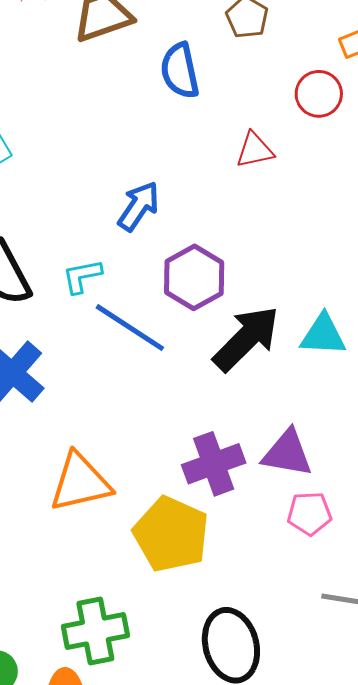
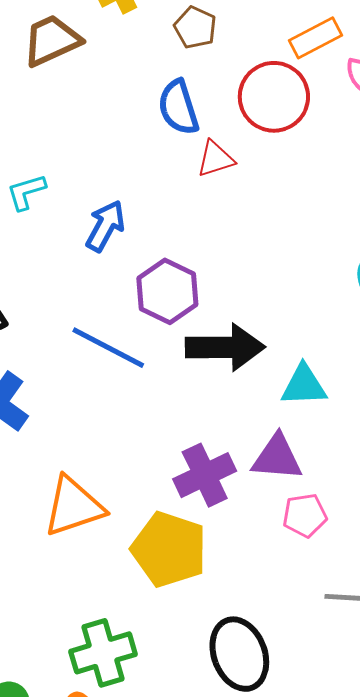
blue semicircle: (180, 71) -> (178, 107), moved
red circle: (319, 94) -> (274, 97), size x1.5
cyan L-shape: (82, 276) -> (26, 192), moved
cyan triangle: (323, 335) -> (304, 385), moved
black arrow: (246, 339) -> (225, 347), turned 50

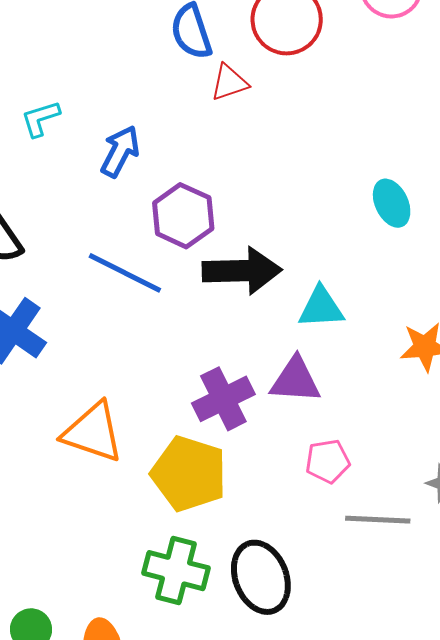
orange triangle: (74, 506) -> (93, 432), turned 38
pink pentagon: (305, 515) -> (328, 461), moved
green cross: (103, 653) -> (176, 571), moved, turned 32

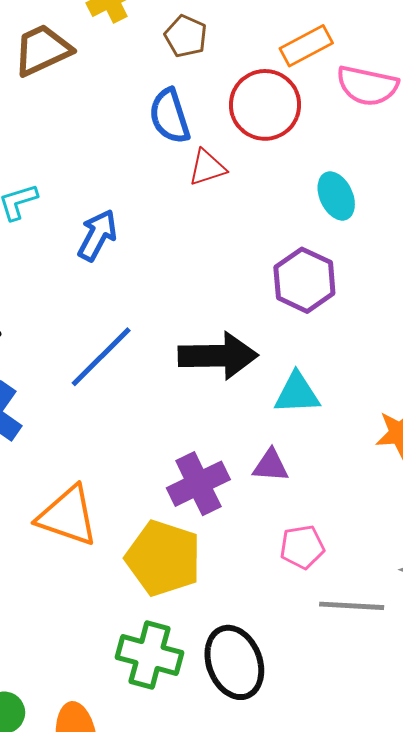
cyan ellipse: (392, 203) -> (336, 196), moved
purple hexagon: (183, 216) -> (304, 280), moved
blue line: (125, 273) -> (101, 357), turned -72
purple triangle: (295, 380) -> (271, 466), size x0.7

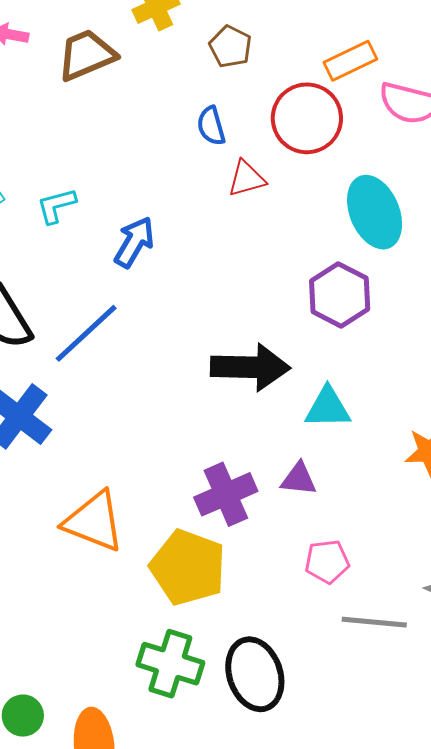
blue semicircle: (170, 116) -> (211, 126), size x0.7
cyan ellipse: (336, 196) -> (375, 212), size x1.5
blue line: (101, 357) -> (86, 333), moved

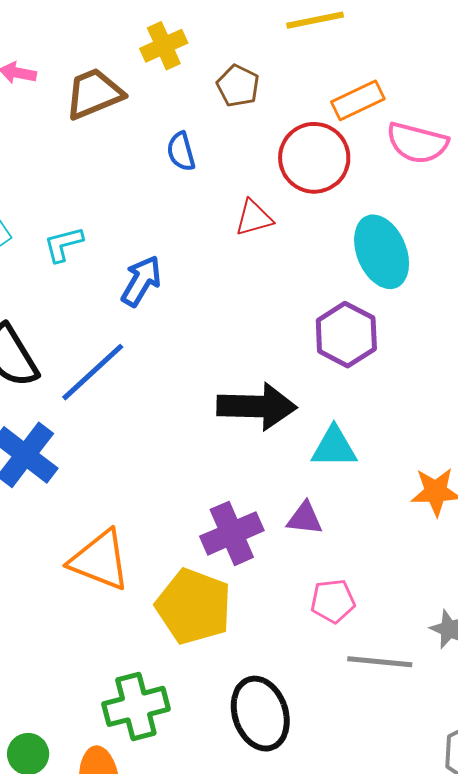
blue semicircle: (211, 126) -> (181, 152), moved
green cross: (170, 664) -> (136, 706), moved, turned -32

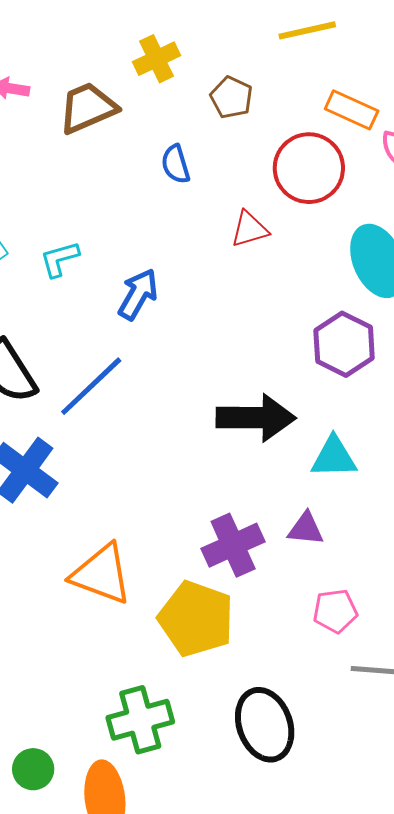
orange rectangle: (358, 100) -> (352, 110), turned 51

